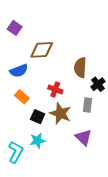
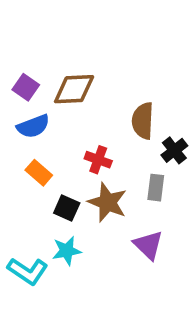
purple square: (15, 28) -> (26, 87), moved
cyan L-shape: (16, 152) -> (28, 271), turned 95

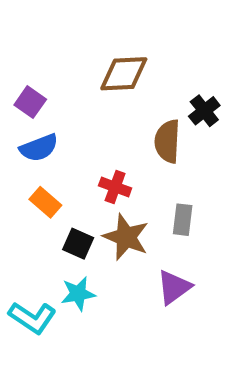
brown diamond: (74, 89) -> (124, 74), moved
black cross: (174, 150) -> (204, 111), moved
purple triangle: (148, 245) -> (174, 287), turned 40

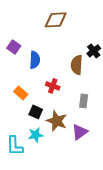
brown diamond: (124, 74) -> (56, 20), moved
blue semicircle: (39, 148) -> (35, 60), moved, turned -66
brown star: (126, 237) -> (57, 121), moved
cyan L-shape: (32, 318) -> (15, 146), turned 55

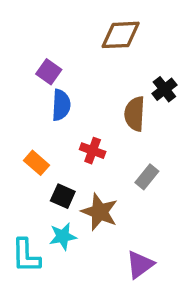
brown diamond: (56, 20) -> (121, 35), moved
purple square: (14, 47) -> (49, 72), moved
gray rectangle: (84, 101) -> (147, 177), turned 32
purple triangle: (80, 132) -> (140, 264), moved

